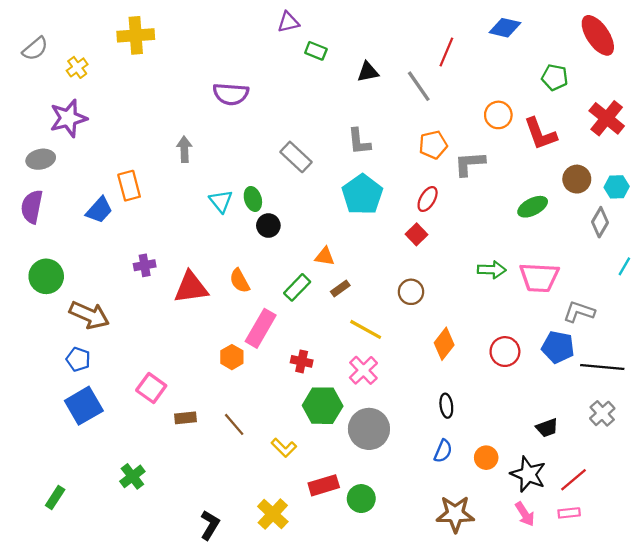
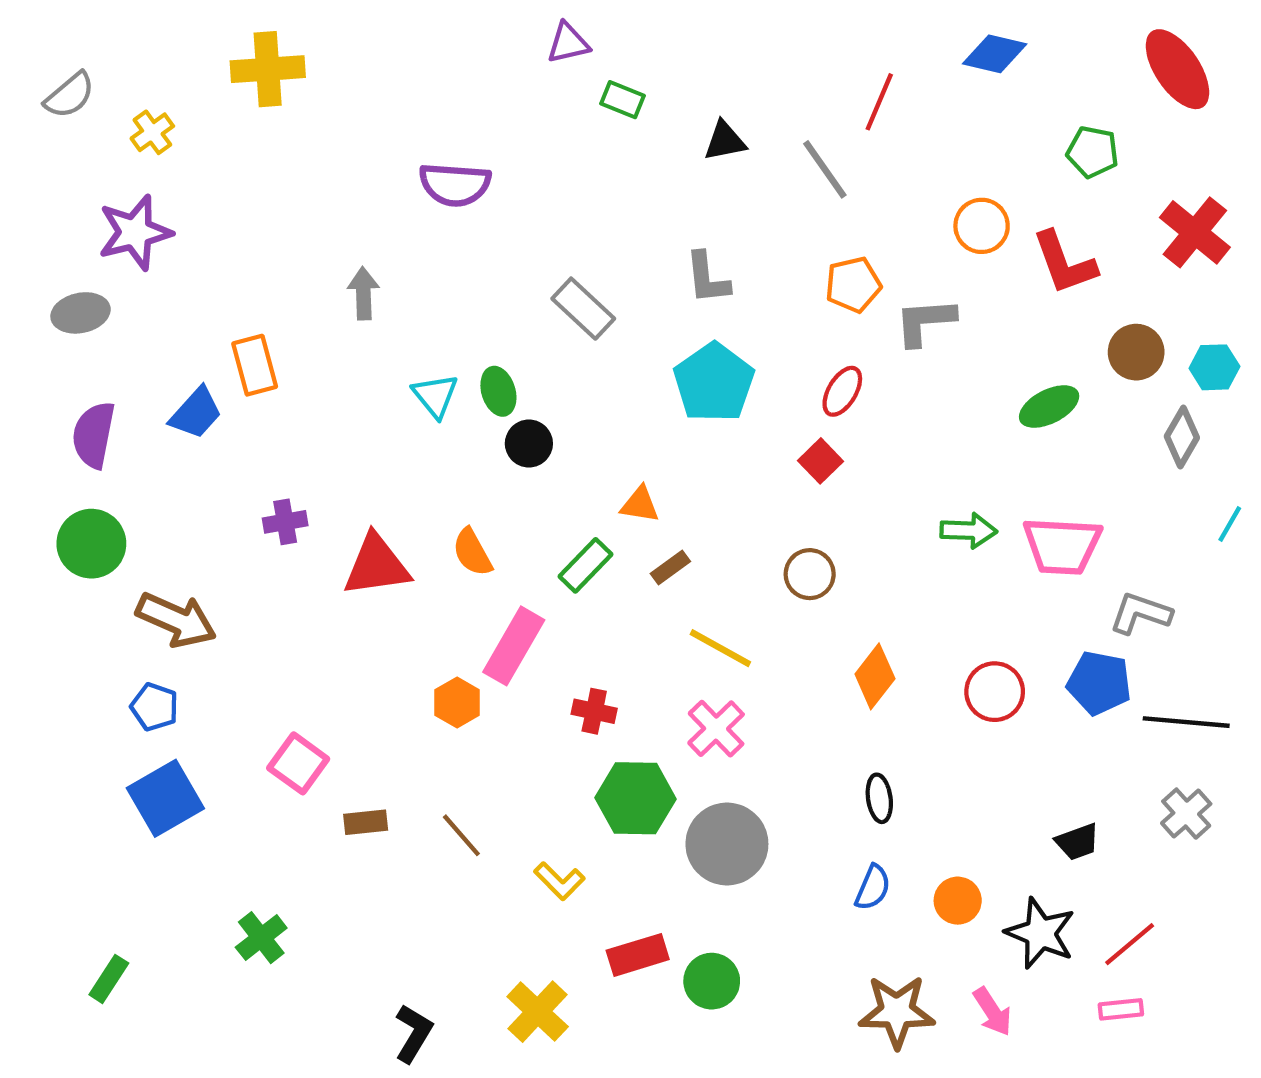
purple semicircle: (32, 207) -> (94, 435), moved
pink arrow: (525, 514) -> (992, 1012), moved

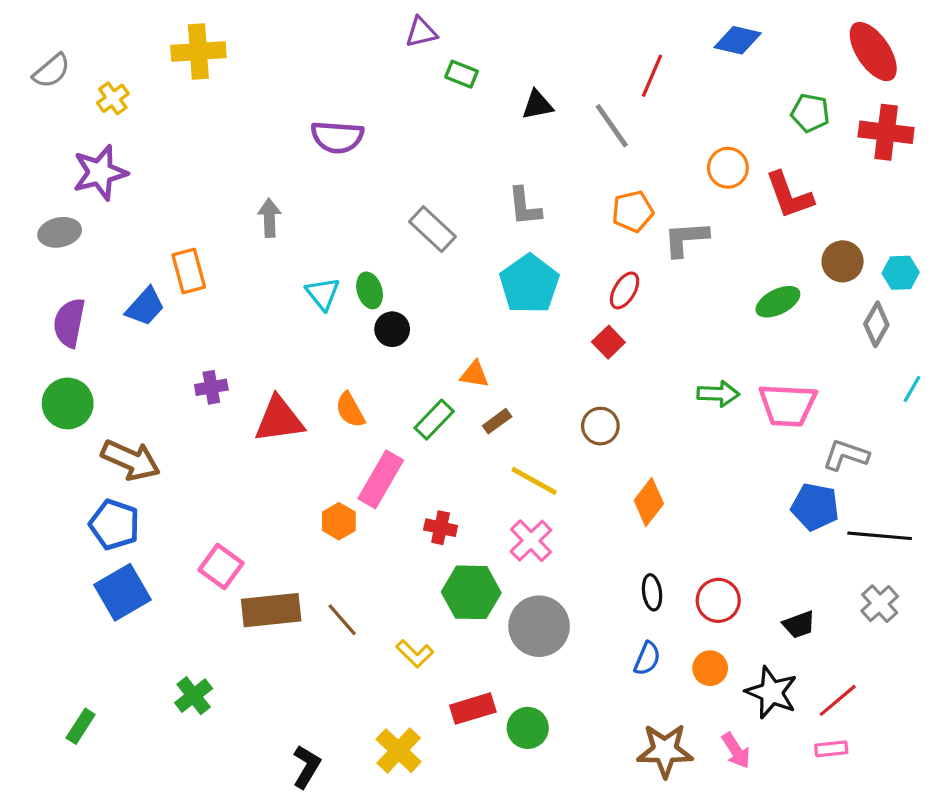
red cross: (1195, 232) -> (886, 132), moved, turned -32
red circle: (995, 692) -> (718, 600), moved
blue pentagon: (155, 707) -> (114, 525), size x1.4
brown rectangle: (366, 822) -> (271, 610), size x1.8

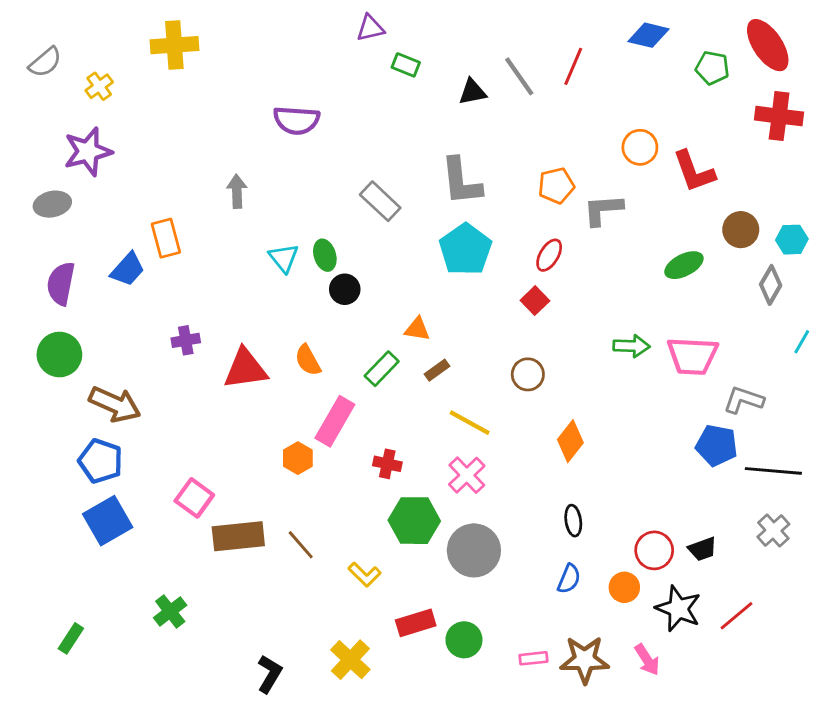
green pentagon: (810, 113) -> (712, 68), moved
gray line: (612, 126) -> (519, 76), moved
gray L-shape: (525, 206) -> (461, 181), size x1.4
red circle: (718, 600) -> (654, 550), moved
pink rectangle: (831, 749) -> (534, 658), moved

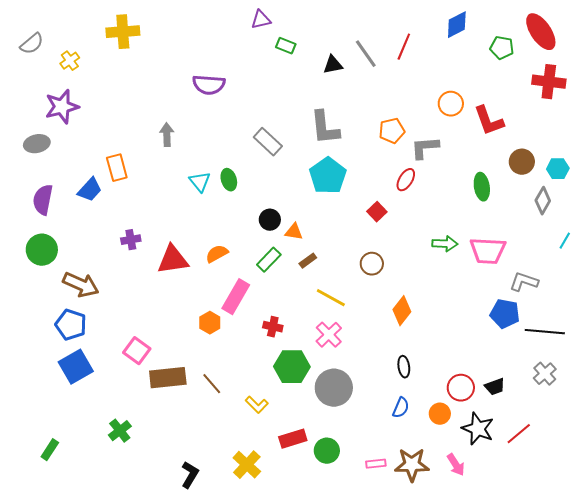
blue diamond: (648, 35) -> (457, 25), turned -40
red ellipse: (549, 255) -> (406, 180), moved
green ellipse: (684, 265) -> (482, 187), turned -72
black circle: (345, 289) -> (270, 220), moved
orange semicircle: (308, 360) -> (217, 254), turned 90

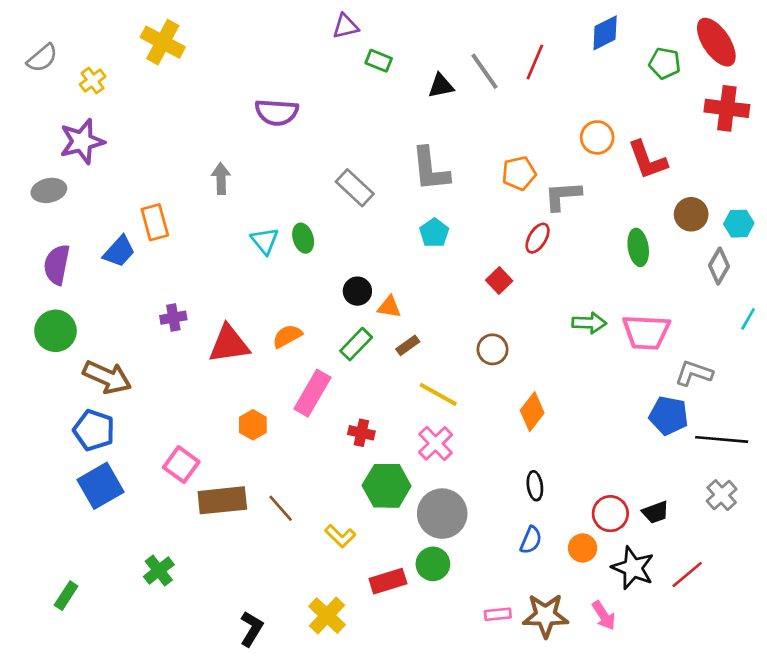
yellow cross: (123, 32) -> (163, 42), turned 32
cyan pentagon: (328, 176) -> (434, 233), size x0.6
orange hexagon: (210, 323) -> (253, 425), moved
green circle: (327, 451) -> (433, 564), moved

